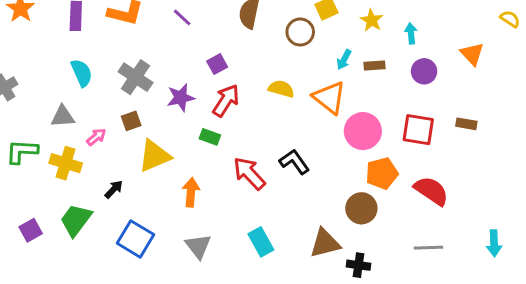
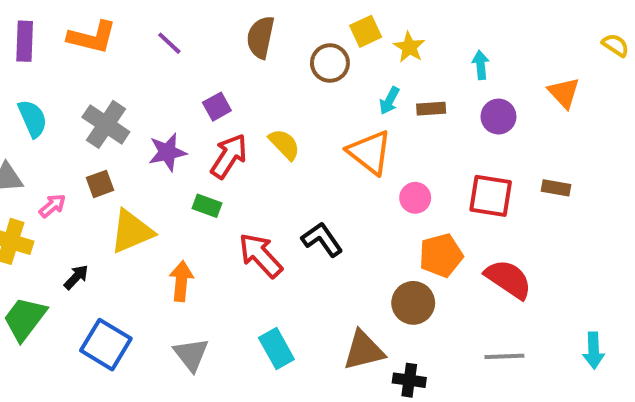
yellow star: (372, 20) -> (409, 47), moved
yellow semicircle: (281, 89) -> (284, 144), moved, turned 30
pink circle: (363, 131) -> (415, 198), size x0.6

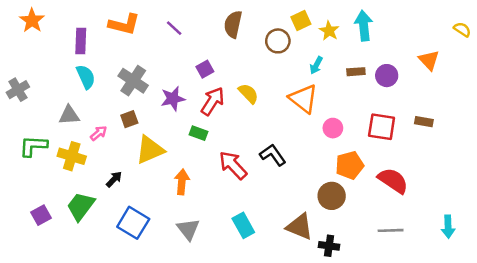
purple rectangle: (25, 41) -> (81, 41), moved
cyan arrow: (481, 65) -> (364, 26), moved, size x1.6
brown rectangle: (431, 109) -> (356, 72), moved
brown triangle: (364, 350) -> (300, 227), turned 36

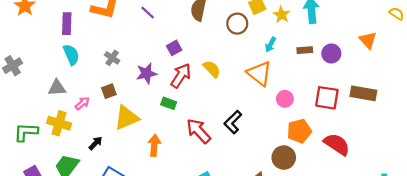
gray cross: (133, 81) -> (112, 58), size x0.6
brown rectangle: (424, 122) -> (363, 93), size x1.6
green L-shape: (33, 146) -> (26, 132), moved
black L-shape: (273, 155) -> (233, 122), turned -100

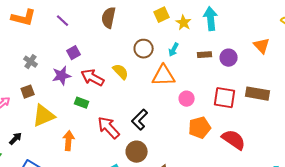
brown circle: (237, 24) -> (144, 49), moved
purple square: (174, 48) -> (74, 53), moved
orange triangle: (259, 73) -> (164, 76), turned -40
red arrow: (181, 76) -> (93, 78), turned -95
brown circle: (284, 158) -> (137, 152), moved

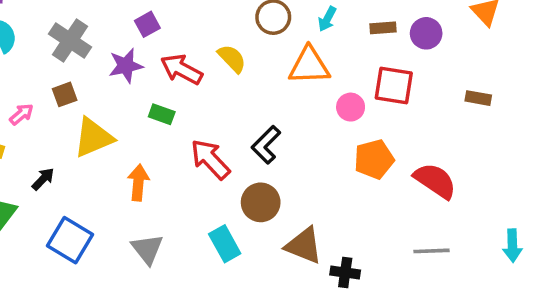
gray cross: (31, 62) -> (70, 40), size x1.6
brown rectangle: (258, 94) -> (478, 98), size x0.6
red square: (225, 98) -> (394, 85), moved

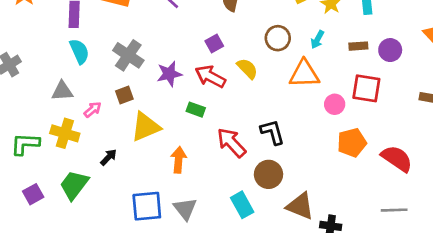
purple square: (147, 24) -> (214, 43), moved
black L-shape: (266, 145) -> (272, 132), turned 120
blue square: (70, 240) -> (147, 206), moved, turned -36

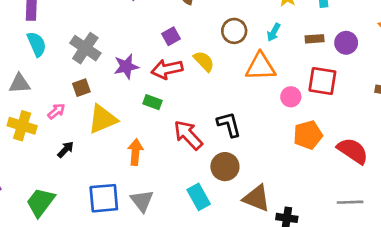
red arrow: (210, 76) -> (167, 69), turned -40
pink arrow: (93, 110) -> (56, 111), moved
green trapezoid: (74, 185) -> (41, 202), moved

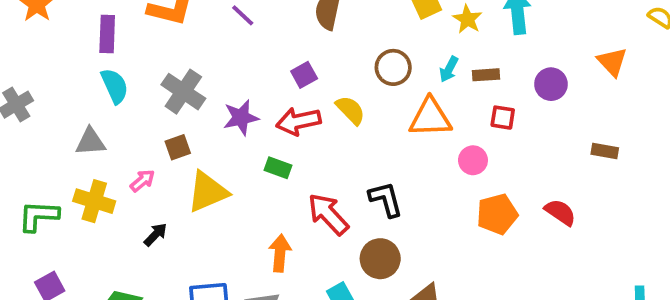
brown rectangle: (315, 39) -> (486, 75), moved
red square: (322, 81) -> (503, 118), moved, size x0.6
red semicircle: (353, 151) -> (560, 212), moved, size x0.7
orange arrow: (135, 152) -> (280, 253), moved

